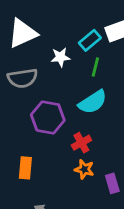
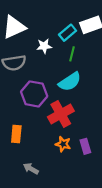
red cross: (81, 143) -> (61, 114), size x1.6
orange star: (84, 169) -> (63, 144), moved

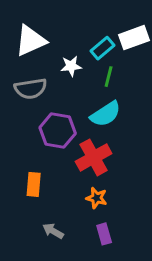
purple rectangle: (85, 146) -> (104, 234), moved

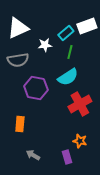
red cross: (94, 157) -> (80, 104), moved
orange star: (97, 198) -> (80, 141), moved

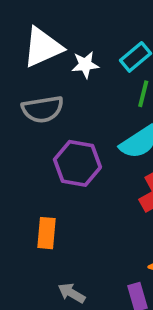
white star: (45, 45) -> (85, 65), moved

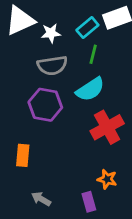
gray semicircle: (43, 109) -> (52, 65), moved

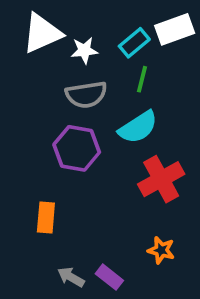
purple rectangle: (89, 202) -> (109, 277), moved, turned -36

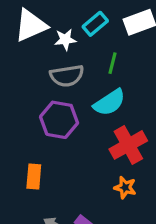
cyan rectangle: (134, 43) -> (95, 24), moved
orange star: (161, 250) -> (125, 187), moved

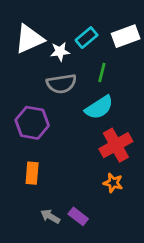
purple hexagon: (59, 120) -> (32, 123), moved

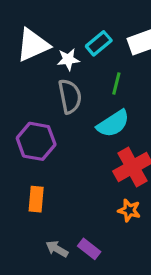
gray semicircle: (61, 84) -> (70, 96), turned -92

